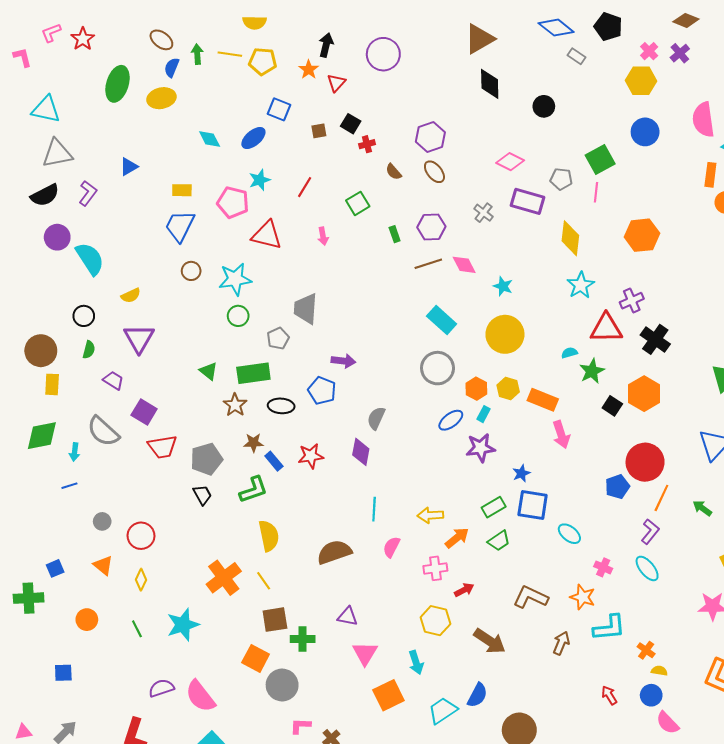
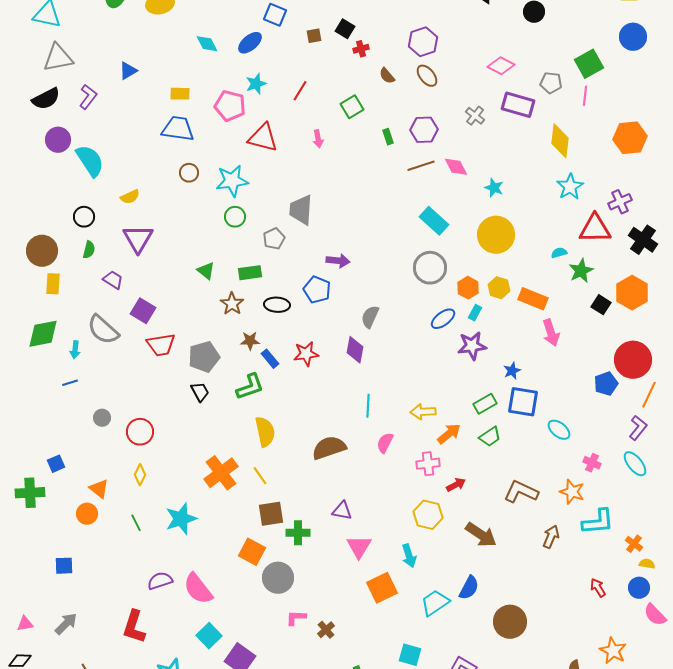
blue trapezoid: (180, 226) -> (178, 129), turned 72
green rectangle: (253, 373) -> (250, 273), size x0.7
orange triangle: (103, 565) -> (99, 489), moved

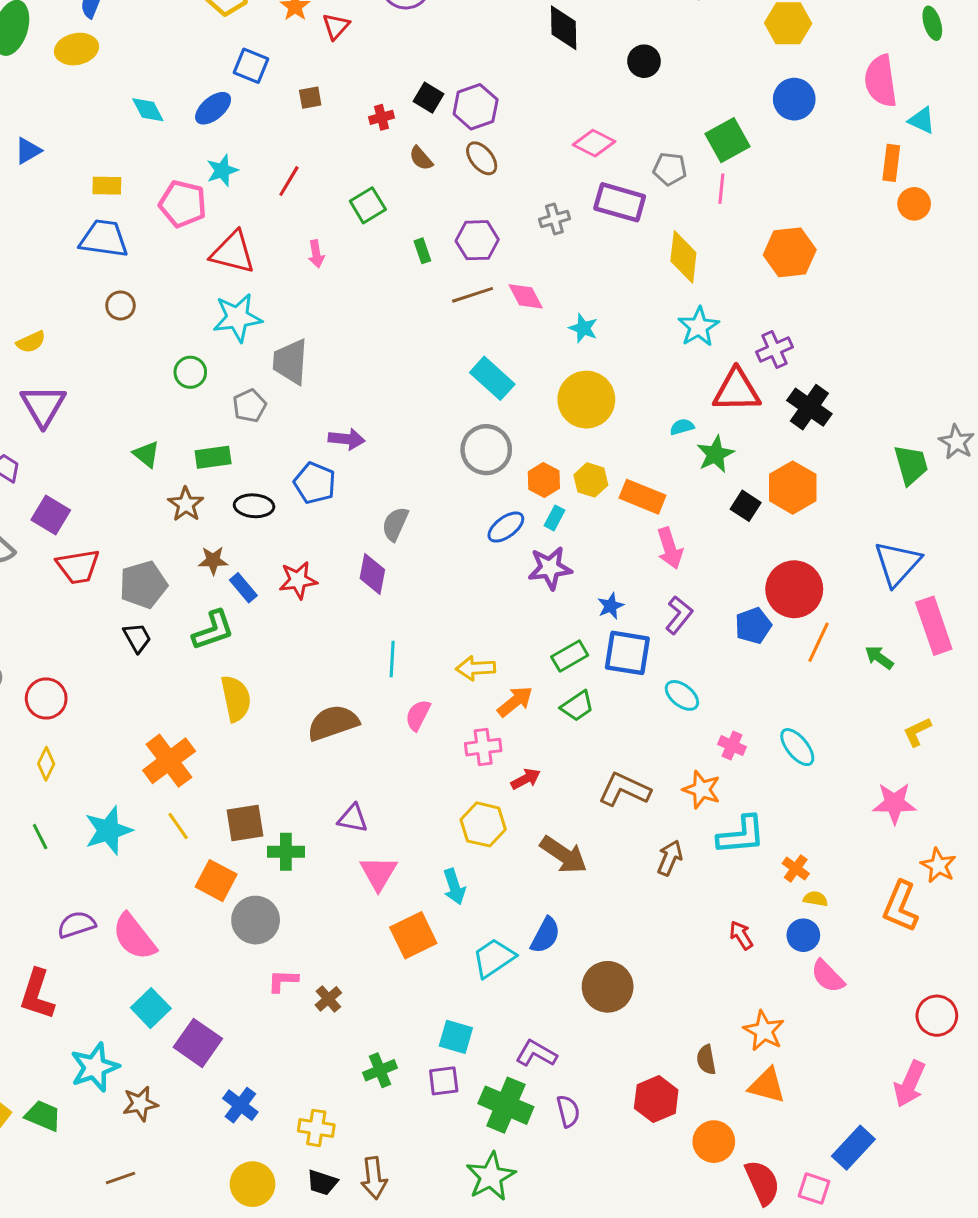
black square: (345, 29) -> (429, 98), moved
gray cross: (475, 116) -> (554, 219), turned 36
cyan star: (232, 181) -> (237, 318), moved
purple L-shape: (638, 428) -> (679, 615), moved
yellow line: (260, 476) -> (178, 826), moved

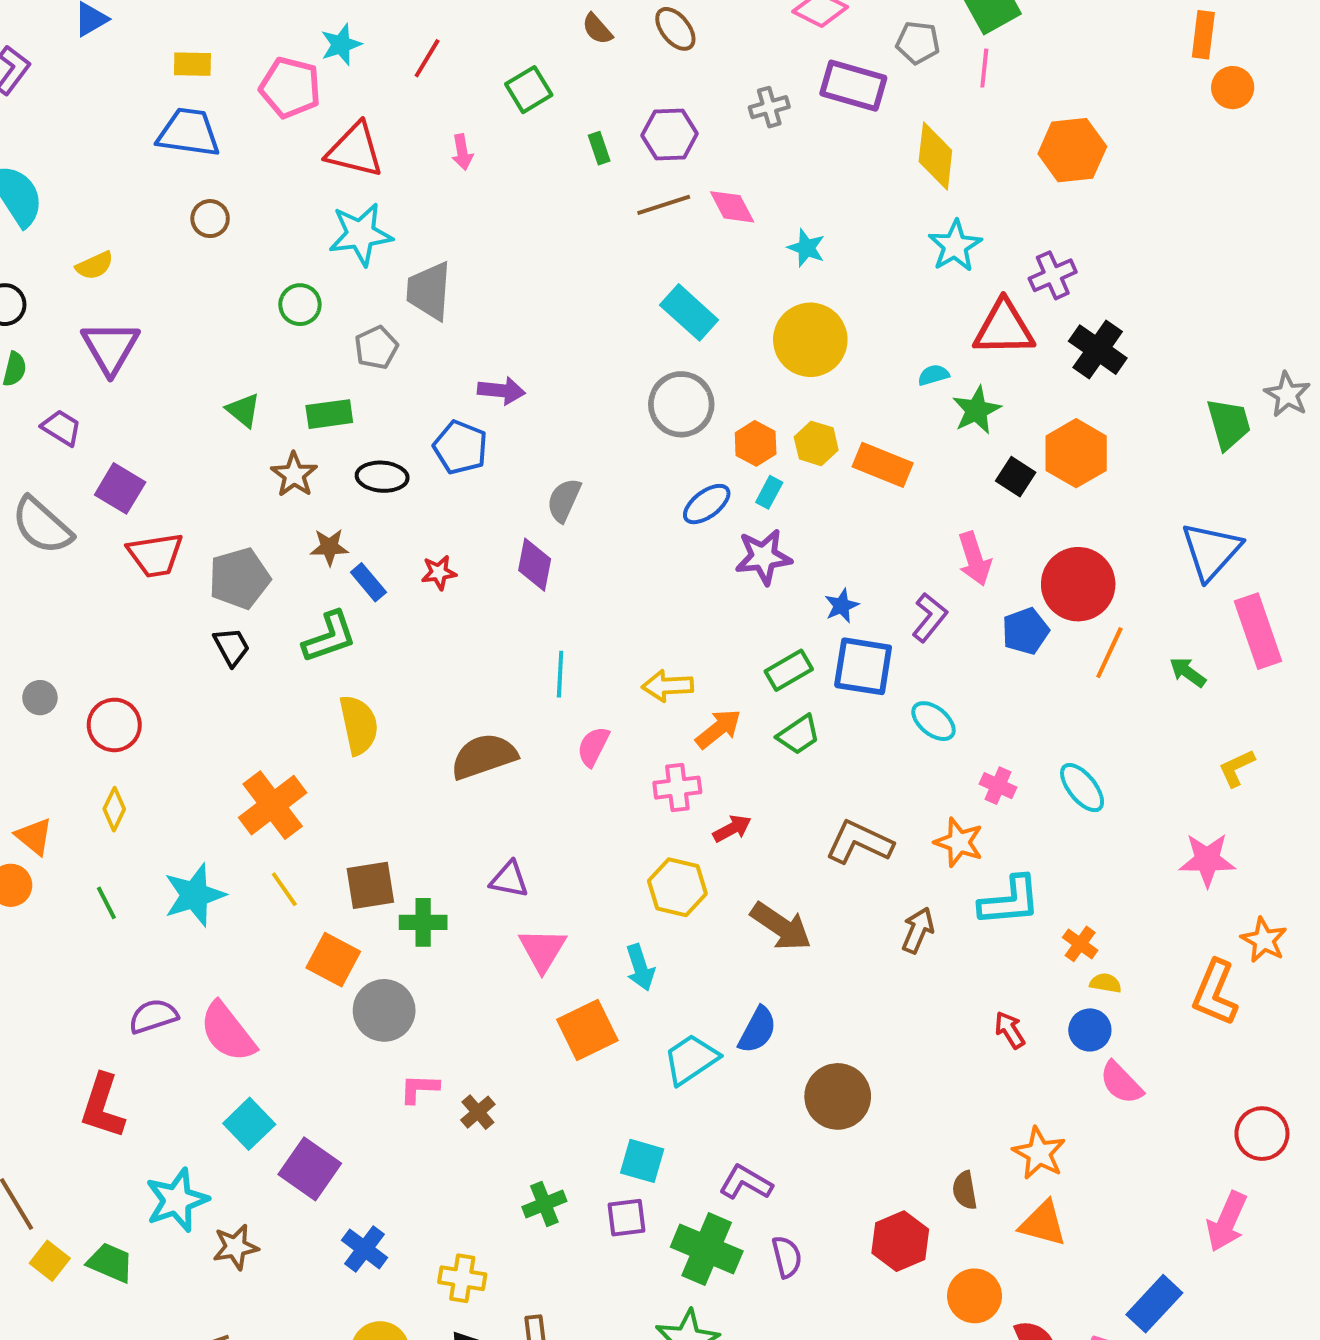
pink arrow: (670, 548) -> (975, 559), moved
red star: (298, 580) -> (439, 572), size x0.7

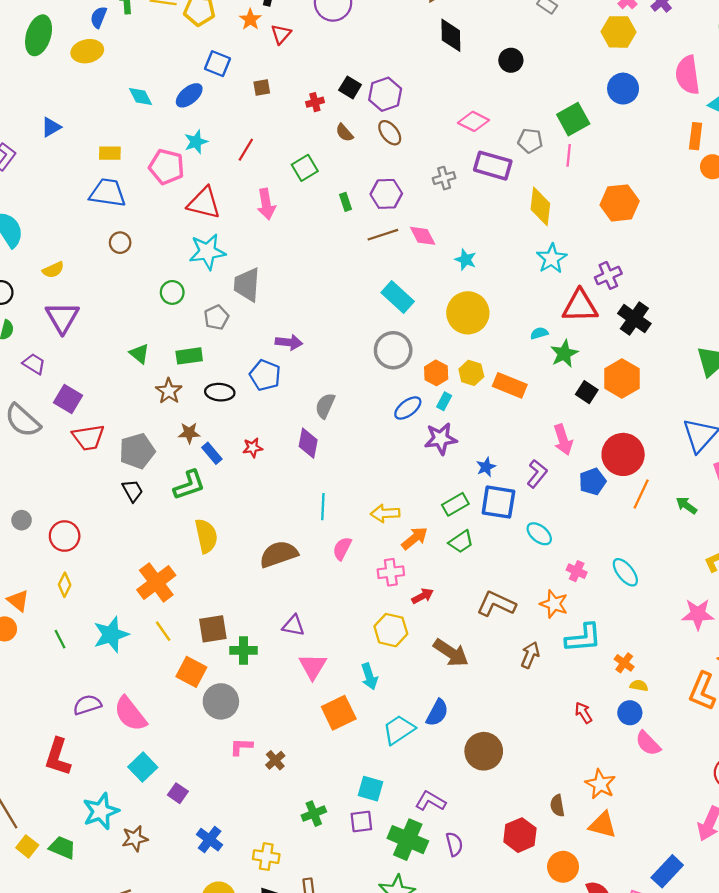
pink arrow: (462, 152) -> (266, 204), size x1.5
purple square: (310, 1169) -> (178, 793), size x0.6

